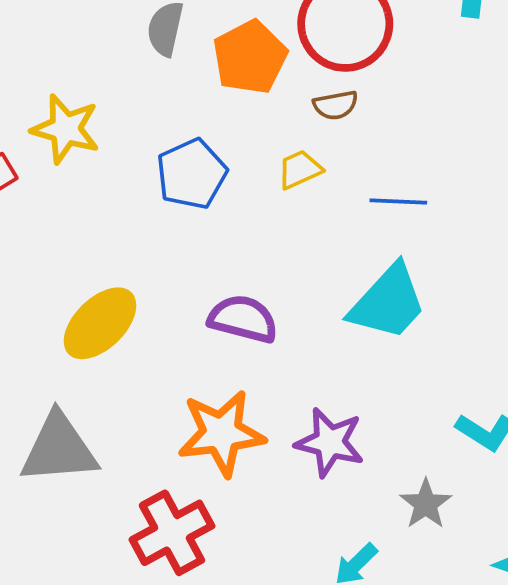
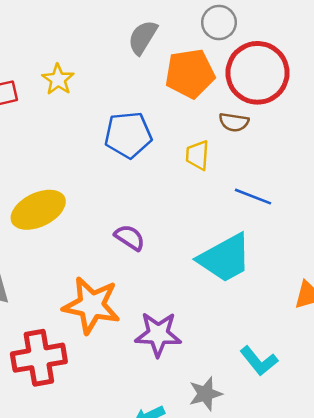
yellow star: (66, 129) -> (58, 79), size x0.7
yellow trapezoid: (300, 169) -> (197, 155), turned -80
purple semicircle: (243, 319) -> (130, 238), size x0.7
purple star: (330, 442) -> (158, 334), turned -30

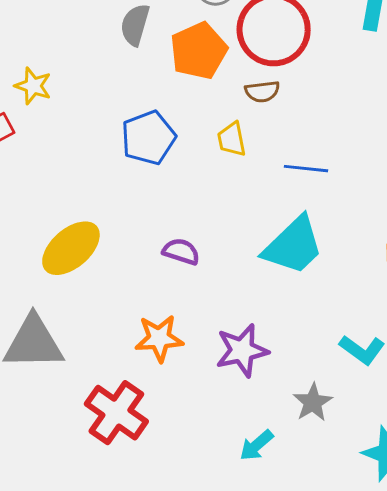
yellow star: (58, 79) -> (33, 86), moved
orange star: (91, 305) -> (159, 338), size x0.7
red cross: (39, 358) -> (116, 413), turned -30

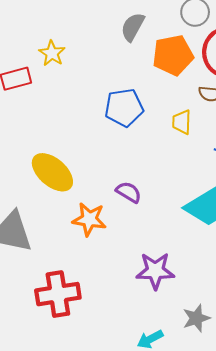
yellow ellipse: (71, 248) -> (52, 172), turned 69
orange star: (159, 338) -> (89, 219), moved
red cross: (116, 413) -> (58, 294), turned 33

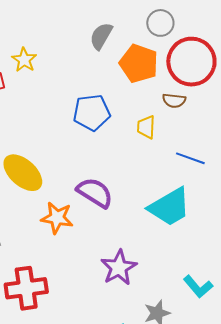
orange pentagon: (173, 55) -> (139, 63), turned 30
purple semicircle: (129, 192) -> (95, 193), size x1.5
purple star: (155, 271) -> (119, 268), turned -30

